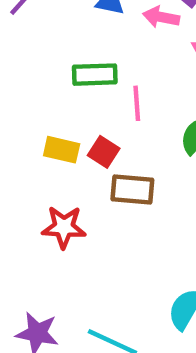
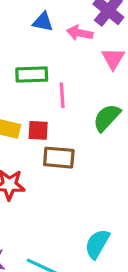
red square: (104, 152) -> (38, 130), turned -30

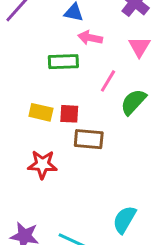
pink arrow: (80, 33) -> (90, 38), moved
pink line: (62, 95) -> (108, 81), moved, turned 35

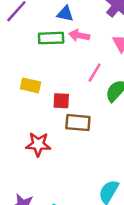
green rectangle: (63, 62) -> (51, 38), moved
yellow rectangle: (41, 112) -> (31, 85), moved

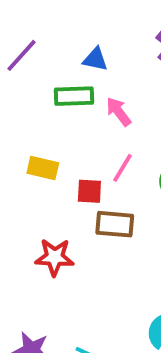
pink arrow: (79, 35) -> (119, 112), moved, turned 42
pink line: (95, 73) -> (122, 168), moved

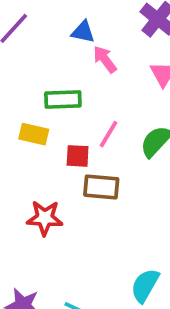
green rectangle: (74, 96) -> (63, 99), moved
pink arrow: (119, 112) -> (105, 59), moved

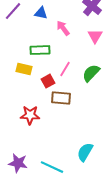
blue triangle: (83, 32) -> (41, 13), moved
red square: (78, 156) -> (48, 81), turned -32

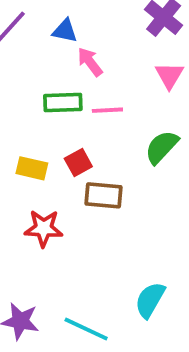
pink arrow: (63, 28) -> (90, 62), moved
yellow rectangle: (24, 69) -> (32, 168), moved
pink line: (65, 69) -> (107, 110), moved, turned 56

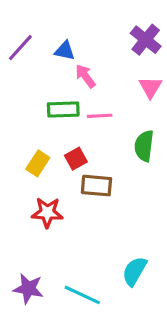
green semicircle: (162, 147) -> (144, 146), turned -36
yellow rectangle: (32, 168) -> (38, 163), turned -70

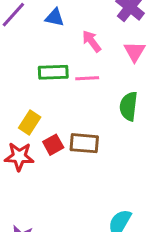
pink arrow: (85, 76) -> (92, 41), moved
red square: (76, 159) -> (53, 145), moved
red star: (47, 213) -> (19, 157), moved

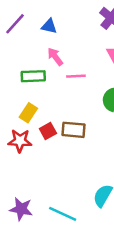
pink arrow: (92, 41) -> (55, 57), moved
green rectangle: (53, 72) -> (33, 76), moved

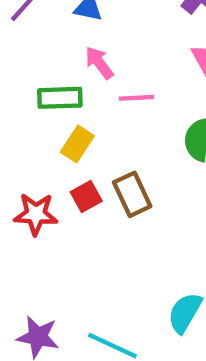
yellow rectangle: (28, 113) -> (77, 144), moved
brown rectangle: (73, 130) -> (132, 194), turned 60

